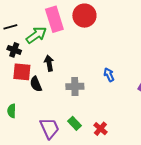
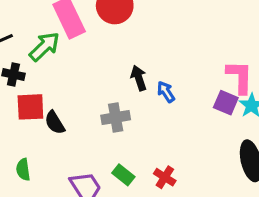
black arrow: (49, 63) -> (139, 78), moved

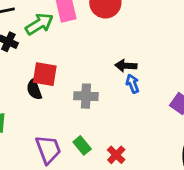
black arrow: (139, 78) -> (126, 66), moved, turned -80
red square: (30, 107) -> (45, 74), moved

